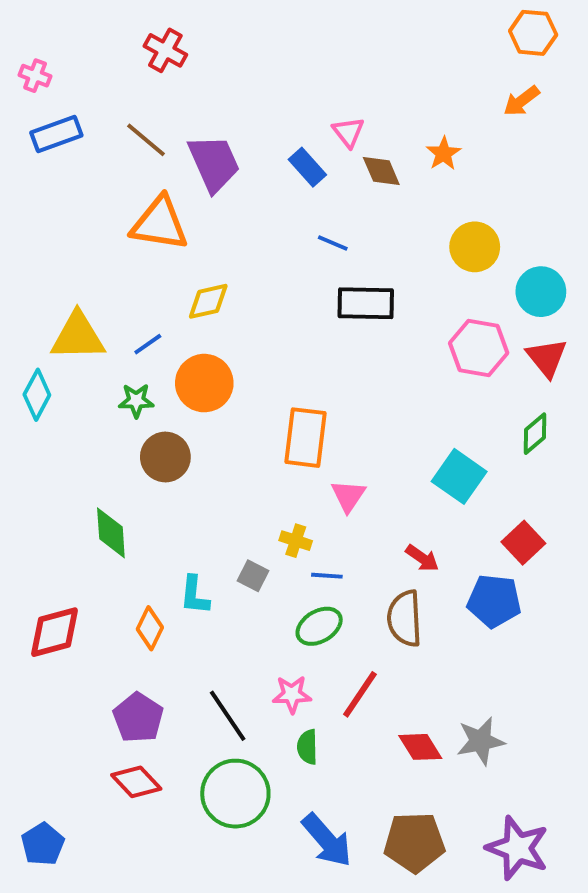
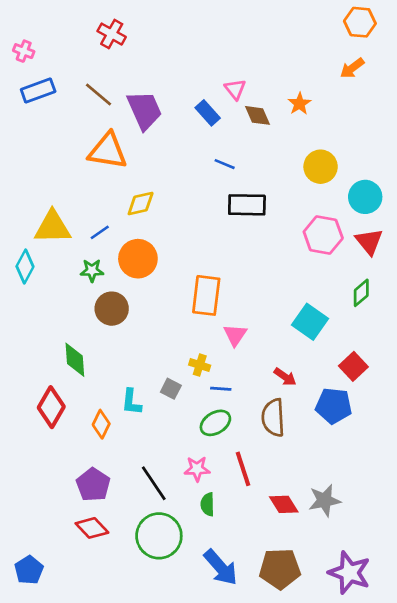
red diamond: (54, 632) -> (51, 407), moved, turned -45
red line: (360, 694) -> (243, 469), turned -52

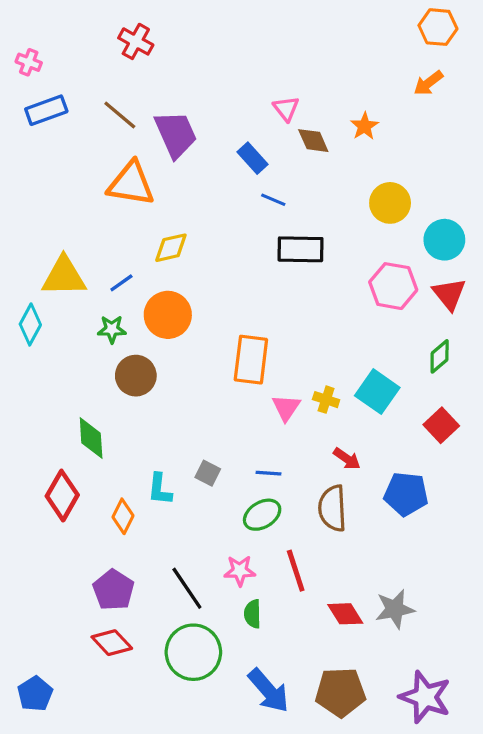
blue rectangle: (208, 113) -> (253, 158), moved
yellow cross: (200, 365) -> (326, 400), moved
red square: (353, 366) -> (441, 425), moved

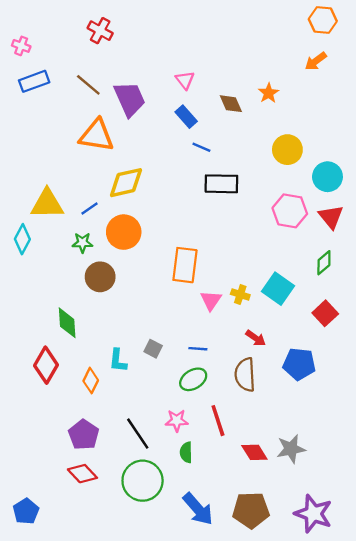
pink triangle: (286, 109) -> (185, 80), moved
yellow diamond: (171, 248) -> (126, 183), size x1.4

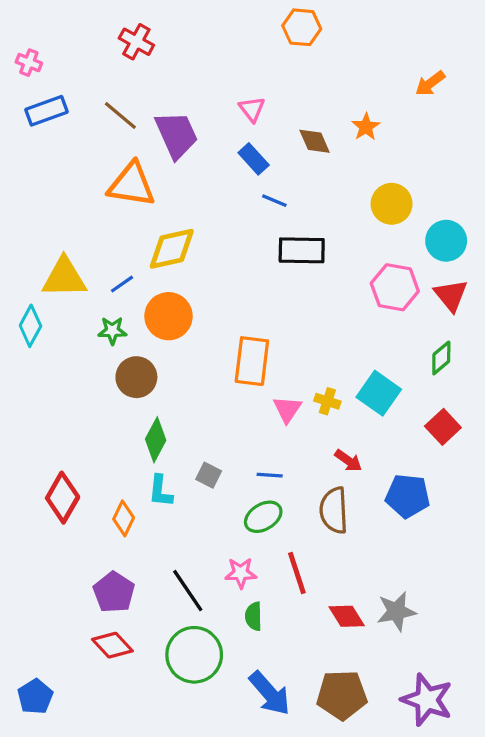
orange hexagon: (323, 20) -> (302, 27), moved
green diamond: (67, 323) -> (156, 440), moved, turned 32

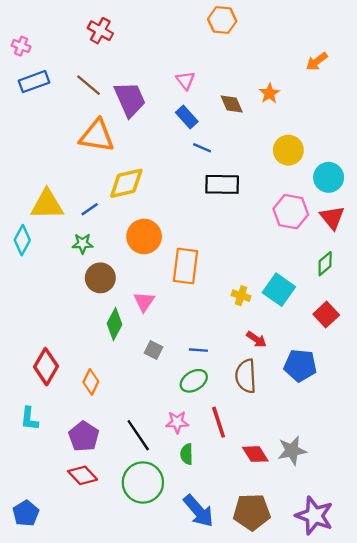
orange circle: (168, 316) -> (144, 236), moved
pink triangle: (287, 409) -> (144, 302), moved
cyan L-shape: (160, 491) -> (29, 419), moved

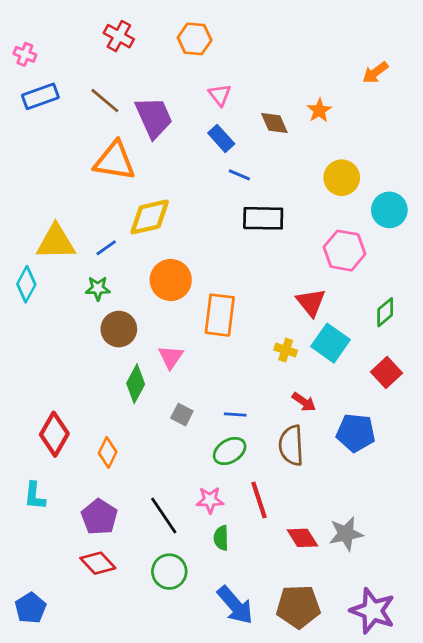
orange hexagon: (222, 20) -> (195, 39), moved
red triangle: (332, 218) -> (311, 302), moved
green circle: (143, 482) -> (169, 572), size x0.7

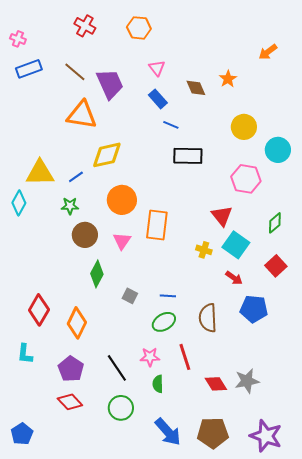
pink triangle: (171, 357) -> (122, 241), moved
red arrow: (304, 402) -> (234, 278), moved
orange diamond: (108, 452) -> (77, 323), size x1.4

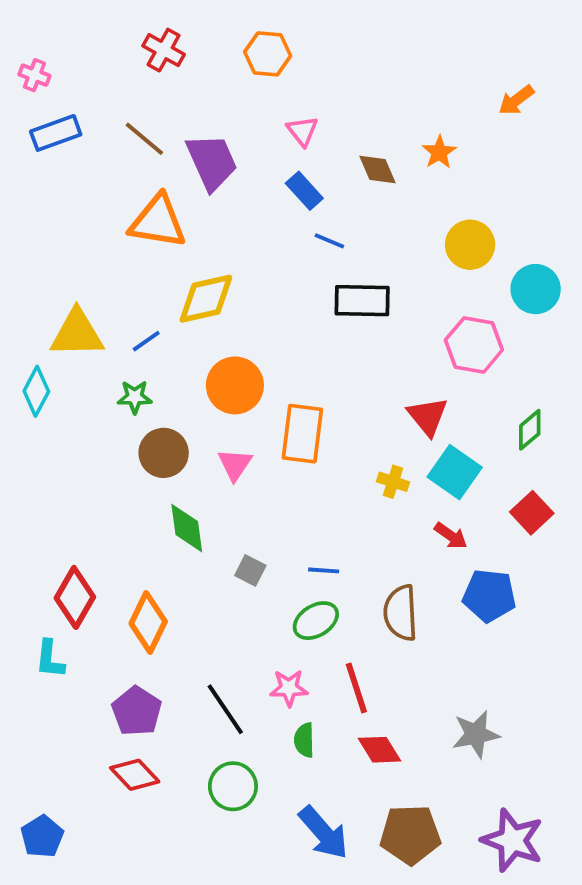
green diamond: (97, 274) -> (187, 528), turned -36
cyan L-shape: (25, 354) -> (50, 659), moved
red diamond: (216, 384) -> (379, 750), moved

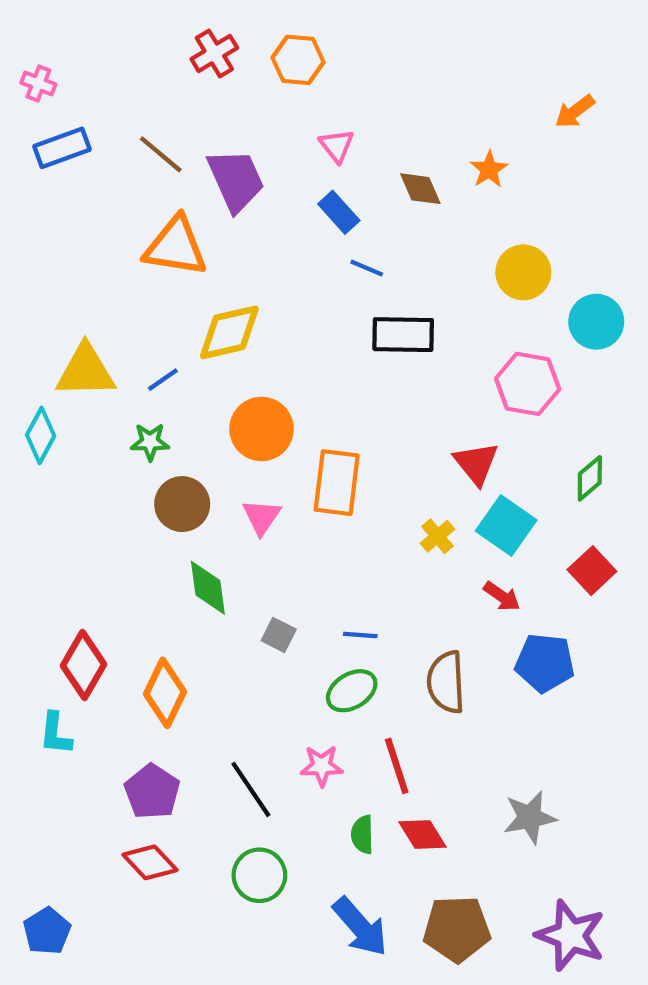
red cross: (164, 50) -> (214, 53), moved, turned 30
yellow cross: (393, 482) -> (437, 536), turned 32
green semicircle: (304, 740) -> (362, 835), moved

